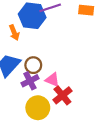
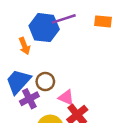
purple cross: (30, 81) -> (29, 99), moved

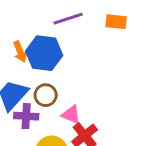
blue hexagon: (44, 28) -> (44, 53), moved
purple cross: (29, 99) -> (26, 116), turned 30

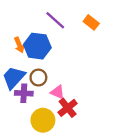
purple line: (68, 19) -> (55, 20), turned 60
orange rectangle: (116, 22) -> (91, 22), turned 32

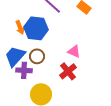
pink triangle: (58, 92) -> (74, 51), moved
red cross: (68, 108) -> (68, 71), moved

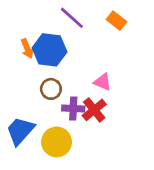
blue trapezoid: (15, 56) -> (20, 131), moved
purple cross: (24, 70) -> (73, 108), moved

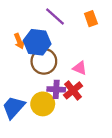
orange rectangle: (117, 21) -> (91, 19), turned 32
brown circle: (51, 89) -> (44, 61), moved, size x1.5
yellow circle: (57, 142) -> (43, 104), moved

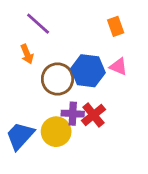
purple line: (55, 16) -> (38, 24), moved
blue hexagon: (37, 42) -> (88, 71), moved
pink triangle: (80, 68) -> (118, 67), moved

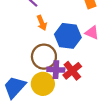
orange arrow: (27, 54) -> (42, 23), moved
brown circle: (57, 79) -> (44, 57), moved

